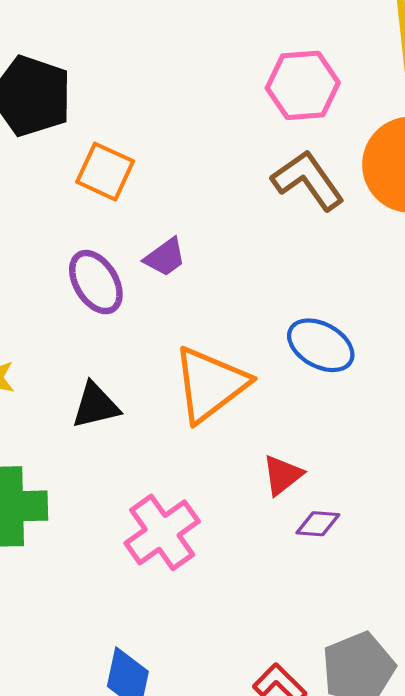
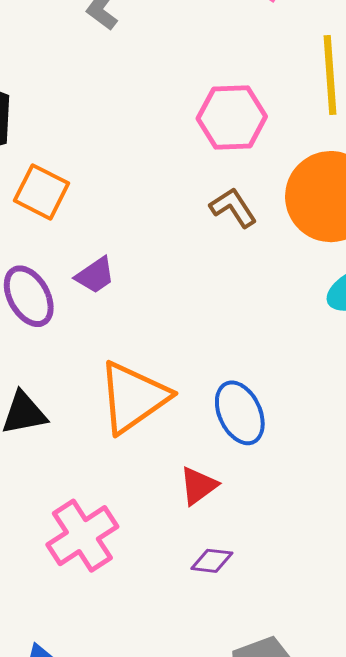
brown L-shape: (308, 180) -> (233, 208), size x0.7
blue ellipse: (321, 345) -> (240, 413), moved, turned 34
purple diamond: (318, 524) -> (212, 561), moved

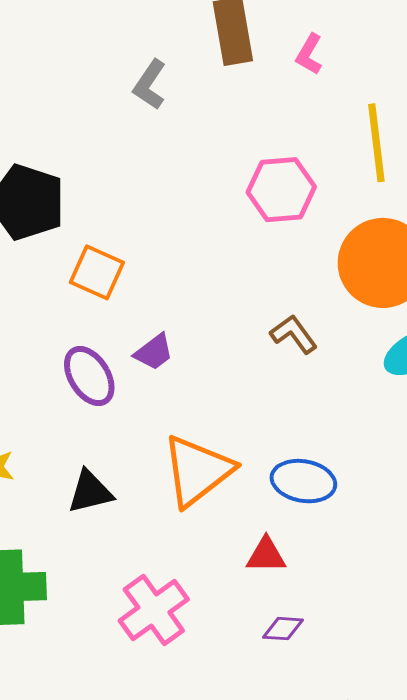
brown L-shape: (233, 208) -> (294, 334), moved
blue ellipse: (240, 413) -> (303, 481), turned -52
red triangle: (198, 486) -> (266, 555), turned 39

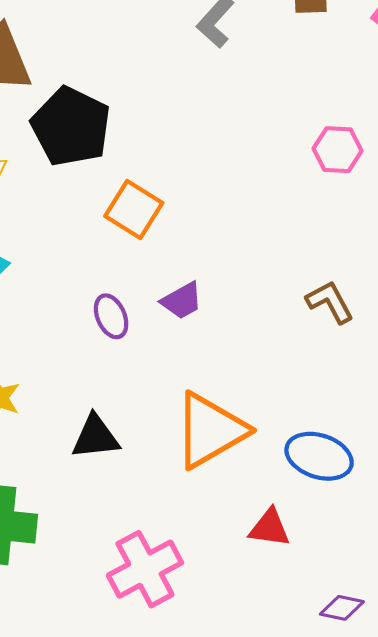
pink hexagon: (281, 190) -> (338, 150), size x0.7
purple ellipse: (89, 376) -> (111, 316), size x0.7
purple diamond: (283, 629) -> (342, 608), moved

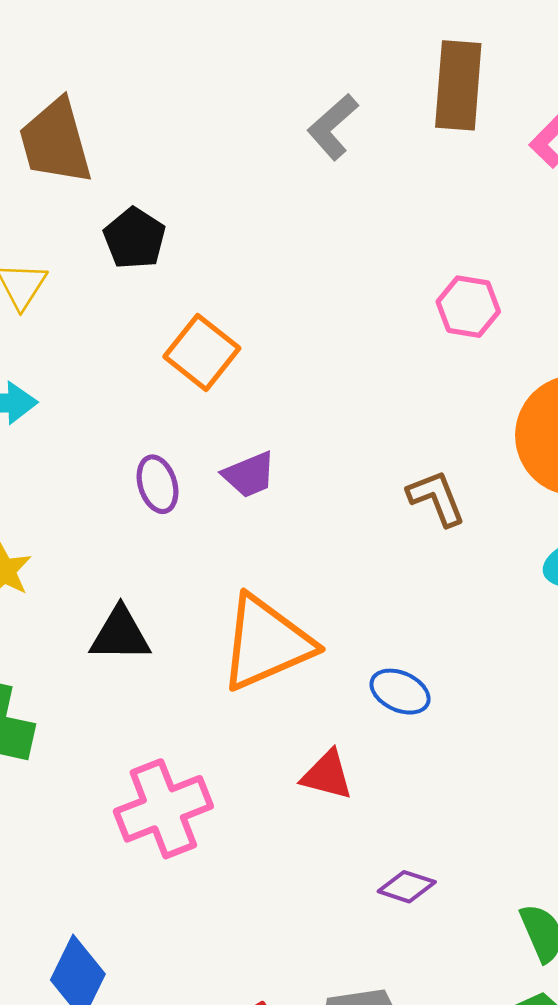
black pentagon: (71, 127) -> (135, 238), size x0.6
blue ellipse: (319, 456) -> (400, 692), size x0.7

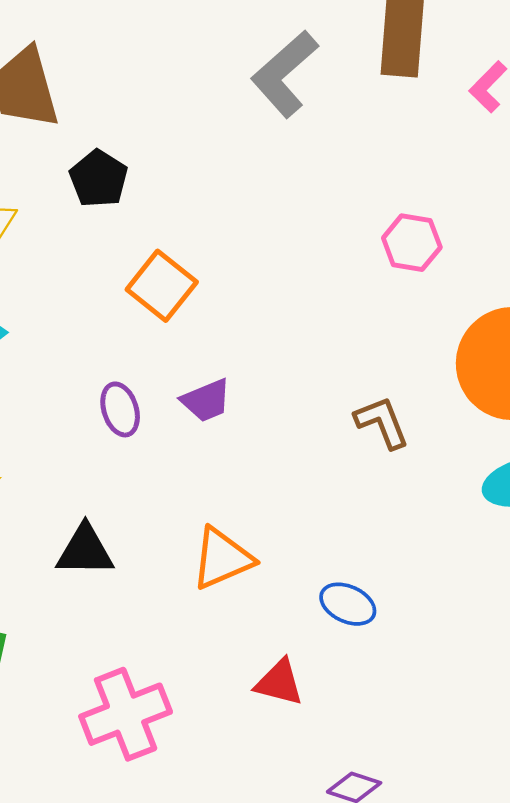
gray L-shape: (333, 127) -> (285, 74), size x1.4
orange triangle: (266, 643) -> (222, 558), size x0.7

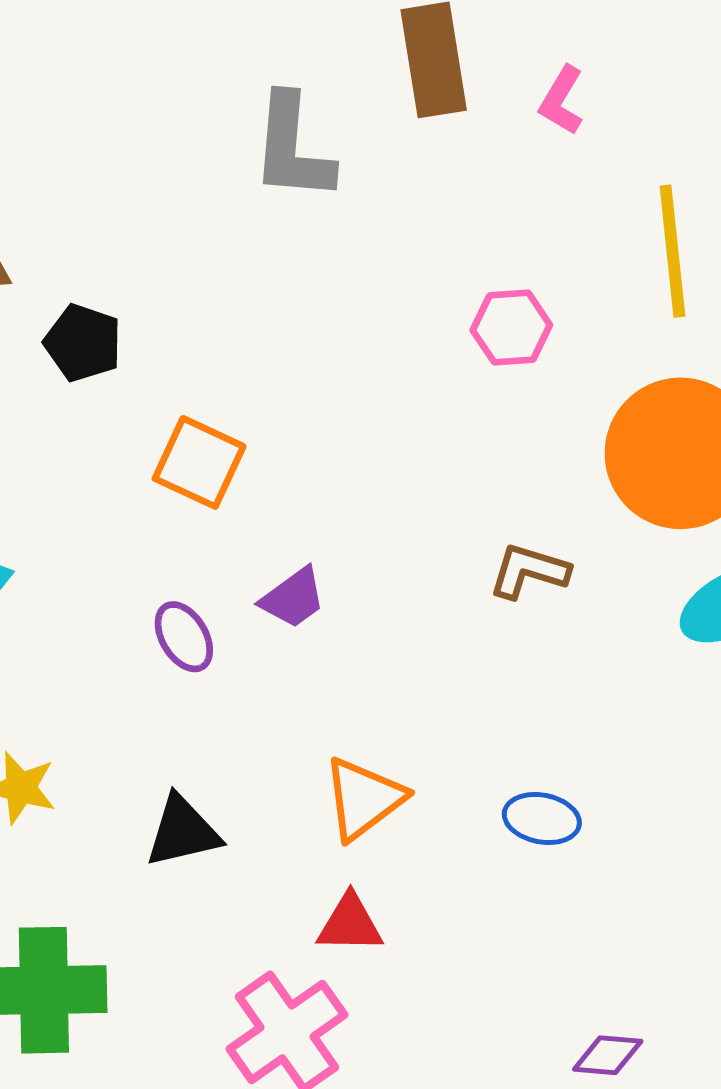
gray L-shape: (285, 74) -> (292, 148), turned -30
brown L-shape: (382, 422) -> (529, 571), turned -38
red triangle: (279, 682) -> (350, 924), moved

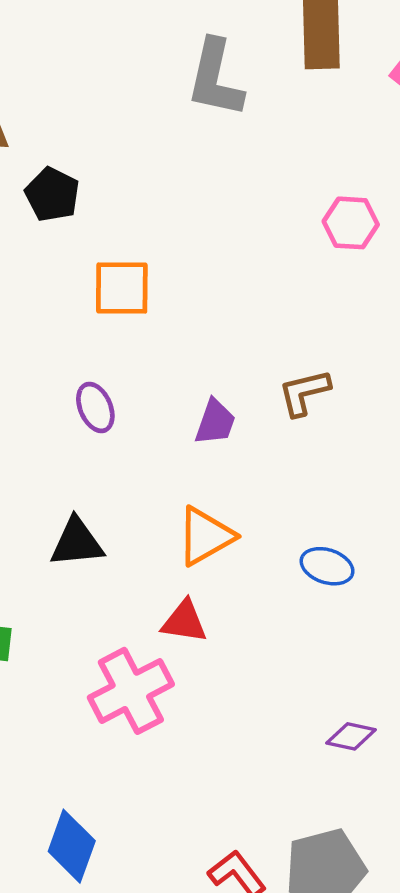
orange square: (199, 462) -> (122, 288), turned -32
brown L-shape: (529, 571) -> (304, 393), moved, turned -38
purple trapezoid: (293, 598) -> (215, 422), moved, turned -42

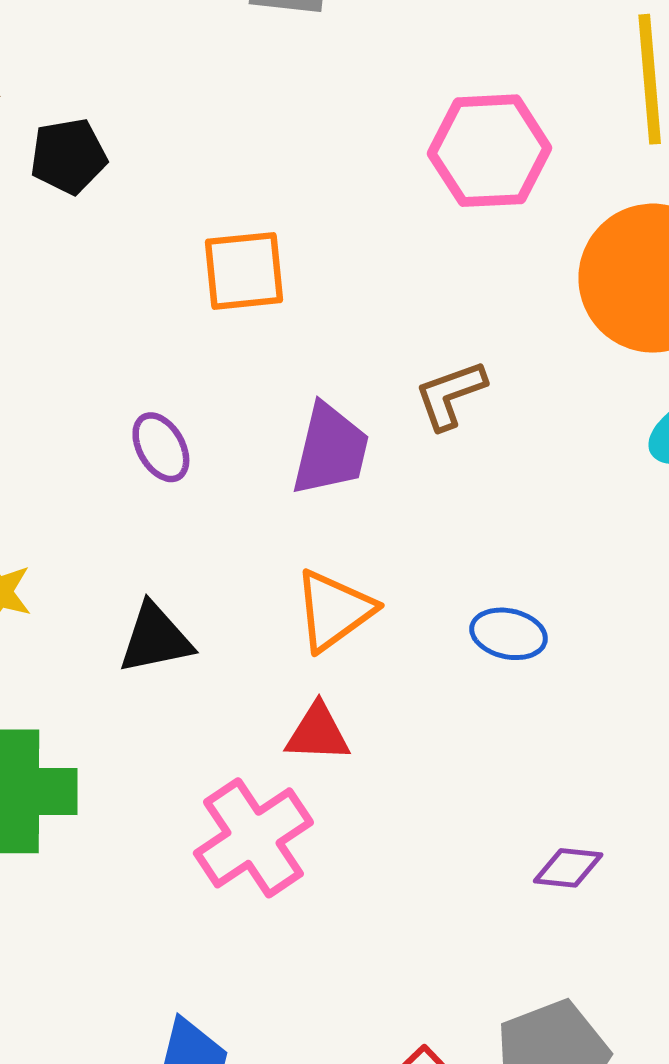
black pentagon: (52, 194) -> (68, 156), turned -30
pink hexagon: (351, 223) -> (490, 151), size x1.5
orange square: (122, 288) -> (244, 271), moved
purple trapezoid: (215, 422) -> (330, 450), size x1.4

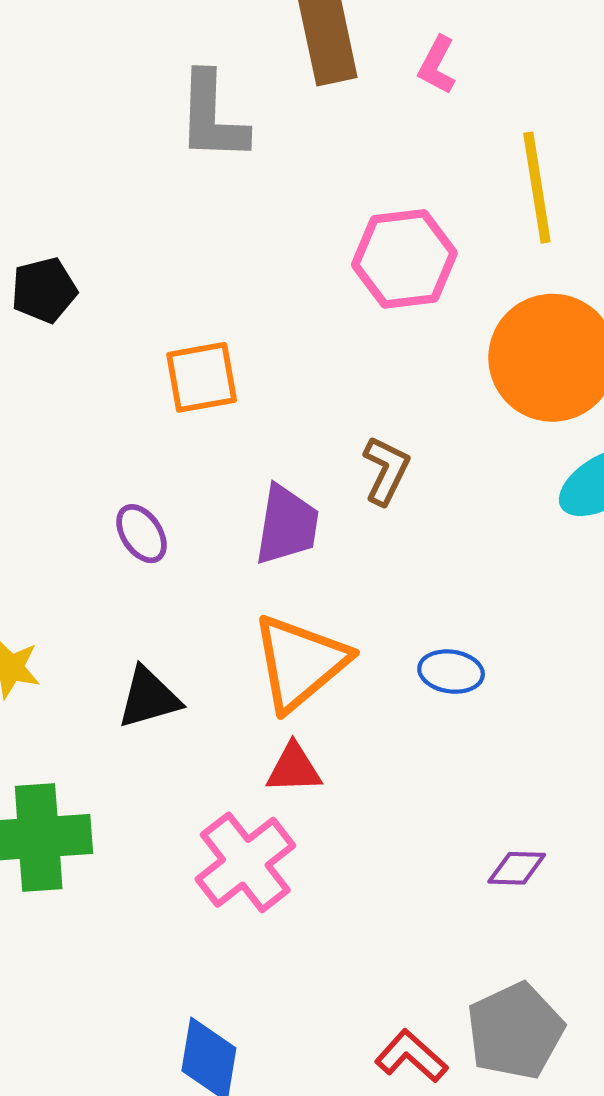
brown L-shape: (450, 395) -> (386, 470), turned 140
orange triangle: (334, 610) -> (300, 662), size x1.4

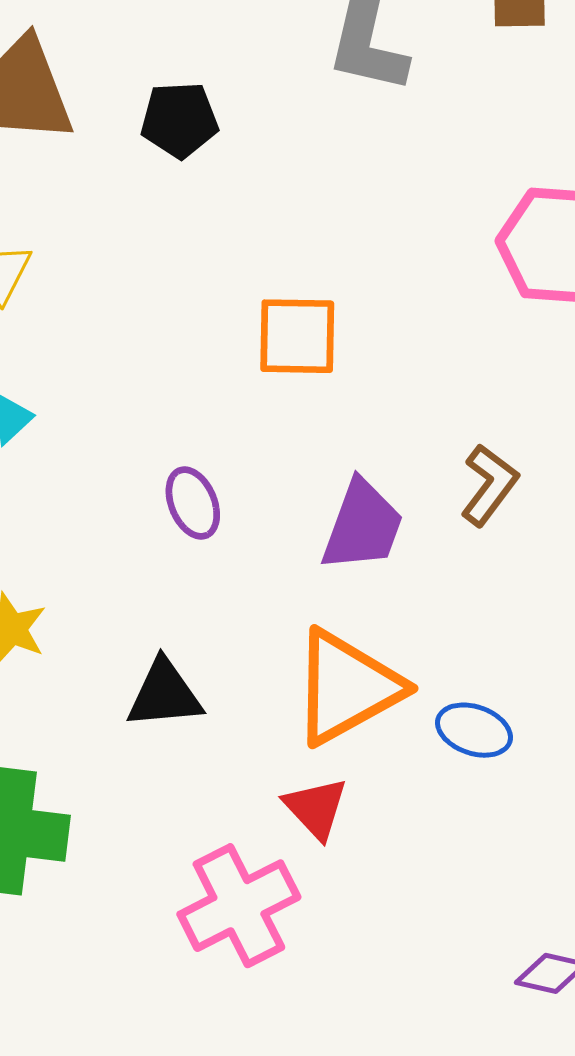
black pentagon: (44, 290) -> (179, 120), moved
blue ellipse: (451, 672) -> (474, 730), moved
red triangle: (294, 768) -> (316, 808), turned 38

